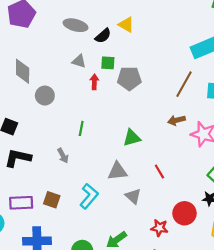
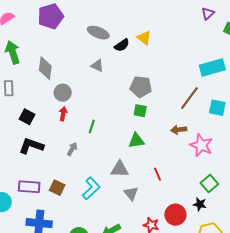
green square: (108, 63) -> (140, 111), moved
red arrow: (94, 82) -> (63, 114), moved
gray arrow: (63, 156) -> (72, 149), turned -128

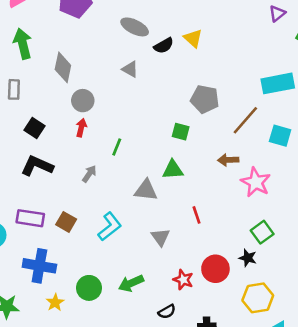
gray pentagon: (141, 87) -> (205, 99), moved
gray triangle: (120, 169) -> (146, 190), moved

